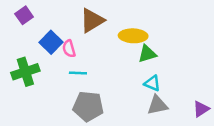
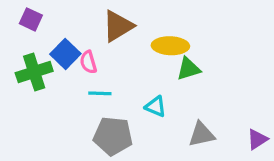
purple square: (24, 15) -> (31, 19), turned -30
green cross: (25, 72) -> (34, 72), moved
cyan triangle: (152, 83) -> (156, 106), moved

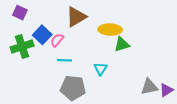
pink semicircle: (88, 62) -> (57, 40), turned 56
cyan triangle: (156, 106) -> (101, 69), turned 40
gray triangle: (202, 134) -> (149, 87), moved

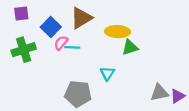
purple square: (20, 13) -> (21, 13), turned -32
blue square: (42, 35) -> (51, 27), moved
cyan line: (64, 60) -> (72, 47), moved

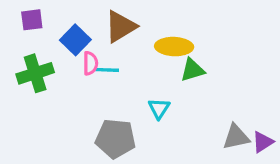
pink semicircle: (61, 43) -> (90, 63), turned 140

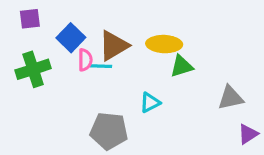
brown triangle: (121, 26) -> (114, 46), moved
cyan triangle: (159, 108) -> (150, 102), turned 30
gray triangle: (236, 137) -> (231, 98), moved

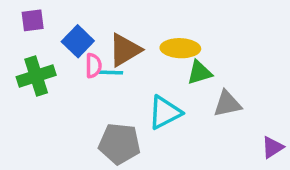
gray triangle: (231, 98) -> (227, 104), moved
cyan triangle: (150, 102) -> (165, 112), size x1.5

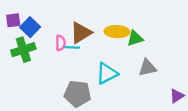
purple square: (33, 20) -> (13, 20), moved
blue square: (78, 41) -> (30, 27), moved
green triangle: (199, 73) -> (135, 38), moved

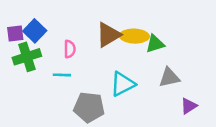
purple square: (13, 20) -> (15, 34), moved
brown triangle: (81, 33) -> (108, 35), moved
cyan line: (72, 47) -> (62, 75), moved
purple triangle: (177, 96) -> (189, 106), moved

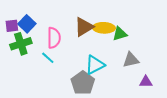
pink semicircle: (70, 49) -> (54, 38), size x1.5
cyan line: (62, 75) -> (48, 58), turned 40
purple triangle: (189, 106) -> (146, 82), turned 32
gray pentagon: (89, 107) -> (83, 83), moved, turned 30

